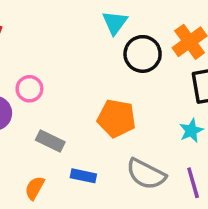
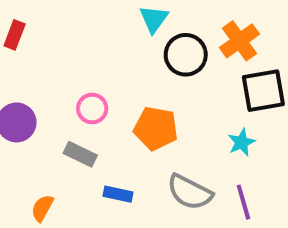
pink circle: (29, 89) -> (92, 109), moved
orange semicircle: (35, 188) -> (42, 208), moved

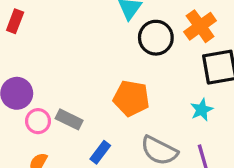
pink circle: (92, 109) -> (38, 121), moved
blue rectangle: (118, 194) -> (100, 152), turned -65

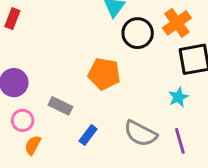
orange pentagon: (131, 98) -> (104, 74), moved
pink circle: (38, 121) -> (23, 120), moved

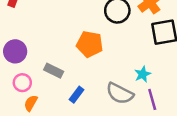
cyan star: (178, 97) -> (143, 74), moved

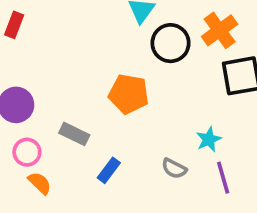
gray semicircle: (120, 93) -> (174, 168), size x0.6
orange semicircle: (31, 103) -> (40, 183), turned 105

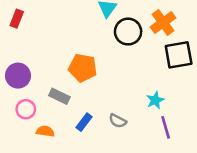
orange pentagon: (129, 94) -> (83, 68), moved
gray semicircle: (174, 168) -> (118, 121), moved
orange semicircle: (40, 183) -> (45, 131), moved, turned -36

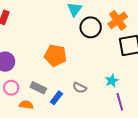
gray rectangle: (59, 96) -> (38, 88), moved
gray semicircle: (118, 121) -> (80, 88), moved

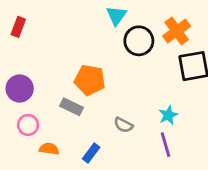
gray rectangle: (38, 88) -> (72, 107), moved
blue rectangle: (56, 98) -> (91, 153), moved
purple line: (120, 102) -> (165, 145), moved

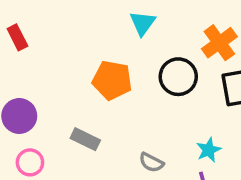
red rectangle: (18, 27) -> (17, 37), turned -48
black circle: (139, 41) -> (178, 77), moved
orange pentagon: (90, 80) -> (112, 80), moved

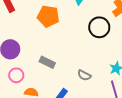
orange pentagon: (112, 80) -> (48, 16), moved

